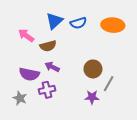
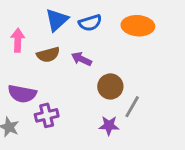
pink arrow: (26, 36) -> (18, 40), turned 56
purple arrow: (52, 67) -> (81, 59), moved

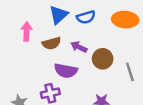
brown circle: (110, 86) -> (103, 59), moved
purple semicircle: (22, 94) -> (66, 71), moved
gray line: (132, 107) -> (130, 72), moved, turned -48

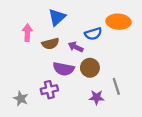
blue semicircle: (86, 17) -> (93, 34), moved
brown circle: (103, 59) -> (90, 68), moved
gray line: (130, 72) -> (116, 86), moved

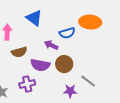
blue triangle: (57, 17) -> (34, 18), turned -42
brown semicircle: (50, 44) -> (19, 52), moved
gray line: (116, 86) -> (88, 81), turned -35

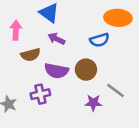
blue semicircle: (67, 33) -> (100, 40), moved
purple arrow: (51, 45) -> (56, 39), moved

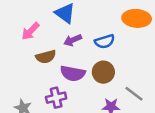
pink arrow: (16, 30) -> (30, 31), turned -138
purple arrow: (56, 39) -> (73, 40), turned -49
blue semicircle: (100, 40) -> (105, 41), moved

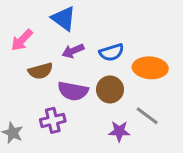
orange ellipse: (137, 18) -> (150, 68), moved

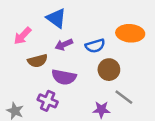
orange ellipse: (150, 68) -> (130, 33), moved
brown circle: (110, 89) -> (109, 70), moved
purple cross: (53, 120) -> (48, 101), turned 36

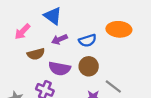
brown circle: (109, 70) -> (89, 66), moved

